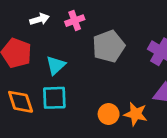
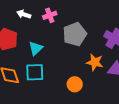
white arrow: (39, 19) -> (24, 14), turned -144
orange star: (136, 114) -> (95, 62), moved

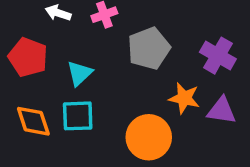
orange circle: (75, 84) -> (149, 137), size x1.6

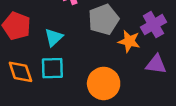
purple cross: (218, 56) -> (153, 25), turned 30
orange star: (184, 98) -> (129, 41), moved

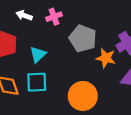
gray pentagon: (104, 19) -> (83, 38), turned -30

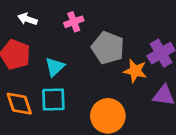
white arrow: (24, 15) -> (27, 19), moved

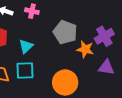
pink cross: (74, 22) -> (32, 11), moved, turned 32

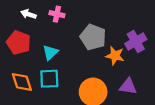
purple triangle: (106, 67) -> (128, 86), moved

